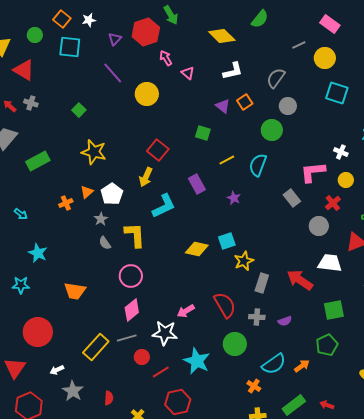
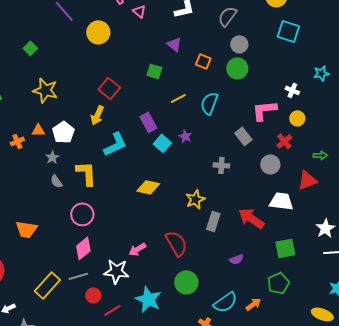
orange square: (245, 102) -> (203, 61), moved, turned -35
green circle: (272, 130) -> (237, 68), moved
orange triangle: (87, 192) -> (38, 130), turned 40
cyan square: (227, 241) -> (162, 143), moved, turned -30
gray cross: (257, 317) -> (221, 165), moved

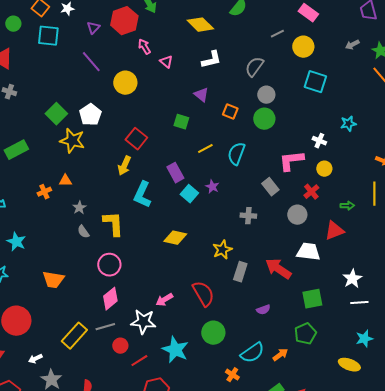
green square: (30, 48) -> (56, 114), moved, size x1.5
white pentagon: (63, 132) -> (90, 115), moved
cyan L-shape: (115, 144) -> (142, 195), turned 140

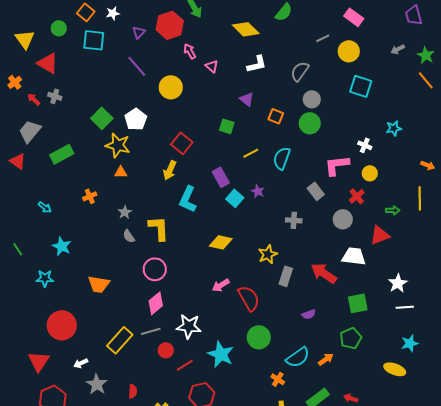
orange triangle: (65, 181) -> (121, 172), moved
pink arrow: (164, 300) -> (221, 285), moved

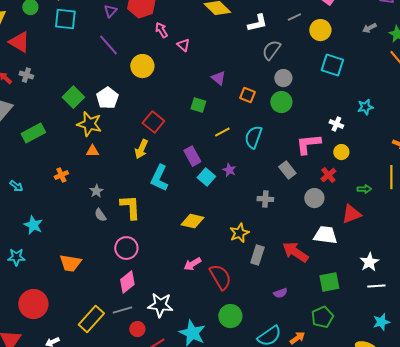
white L-shape: (257, 64) -> (257, 23), moved

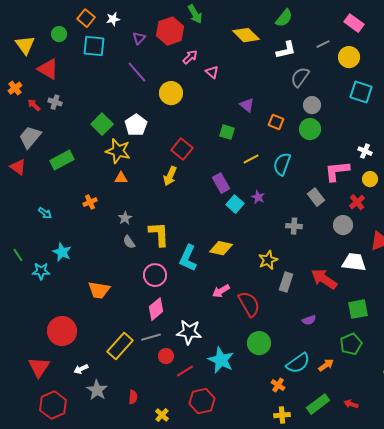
pink arrow: (161, 30) -> (190, 57), turned 77
cyan L-shape: (159, 178) -> (188, 258), moved
cyan star: (16, 257) -> (41, 271), moved

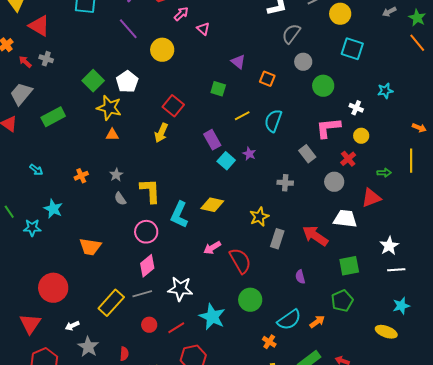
green circle: (310, 129) -> (323, 86), moved
orange cross: (90, 202) -> (81, 176), moved
purple semicircle: (309, 320) -> (300, 277), turned 96
red circle: (166, 356) -> (149, 325), moved

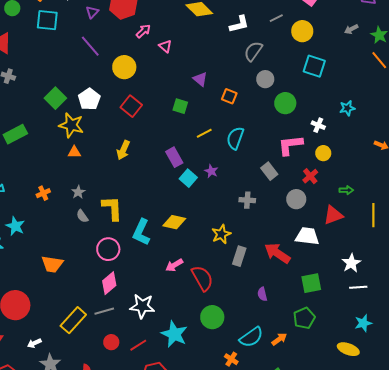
red square: (173, 106) -> (131, 106), moved
yellow line: (411, 161) -> (373, 215), moved

